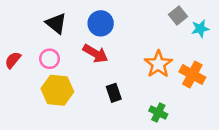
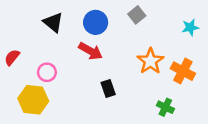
gray square: (178, 16) -> (137, 15), moved
pink circle: (50, 59) -> (47, 72), moved
yellow hexagon: (57, 90) -> (33, 100), moved
green cross: (158, 112) -> (165, 107), moved

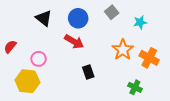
cyan star: (190, 27) -> (140, 22), moved

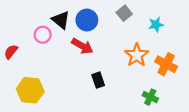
black triangle: (44, 18) -> (61, 20), moved
pink circle: (39, 59) -> (43, 35), moved

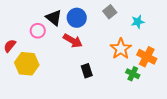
yellow hexagon: (30, 90) -> (27, 64), moved
green cross: (150, 97) -> (133, 74), moved

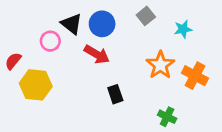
green cross: (133, 74) -> (167, 117), moved

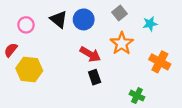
pink circle: (50, 41) -> (26, 25), moved
red arrow: (97, 54) -> (90, 54), moved
orange star: (160, 65) -> (122, 43), moved

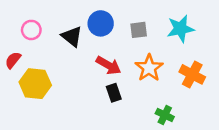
gray square: (120, 13) -> (139, 30), moved, turned 32
black triangle: (59, 19) -> (72, 37), moved
cyan star: (150, 24) -> (180, 29), size x1.5
orange star: (122, 43) -> (149, 68), moved

